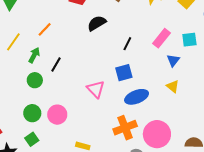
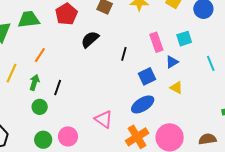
pink rectangle: (161, 38) -> (156, 42), turned -48
blue triangle: (173, 60) -> (172, 62), turned 32
blue square: (124, 73) -> (147, 76), moved
pink triangle: (96, 89) -> (104, 119), moved

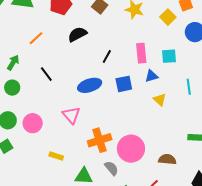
orange line: (40, 55) -> (36, 38), moved
black line: (58, 88) -> (46, 74), moved, turned -70
yellow triangle: (176, 88) -> (160, 100), moved
blue ellipse: (143, 104) -> (90, 85), moved

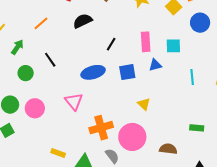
green circle: (12, 88) -> (26, 73), moved
yellow triangle: (160, 100) -> (144, 104), moved
yellow rectangle: (56, 156) -> (58, 153), moved

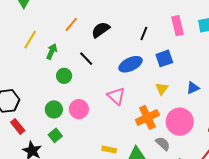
black semicircle: (83, 21) -> (101, 30), moved
blue triangle: (155, 65) -> (193, 88), moved
yellow triangle: (144, 104) -> (162, 89), moved, turned 32

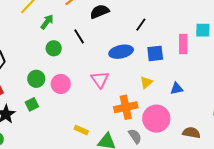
pink rectangle: (178, 26) -> (183, 44), moved

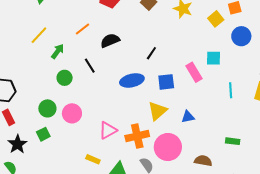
pink rectangle: (183, 44) -> (194, 72), turned -30
pink triangle: (100, 80) -> (108, 130), moved, turned 36
yellow triangle: (146, 82) -> (157, 111), size x1.5

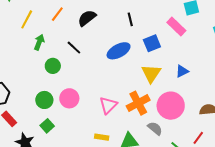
yellow line: (39, 35) -> (27, 19), moved
black line: (151, 53) -> (130, 19), turned -32

